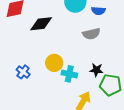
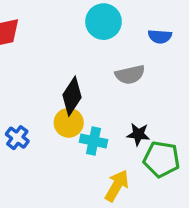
blue semicircle: (98, 11) -> (160, 36), moved
black diamond: (41, 24) -> (72, 96), moved, turned -50

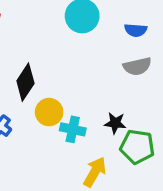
gray semicircle: (130, 75) -> (137, 66), moved
black diamond: (72, 96) -> (25, 82), moved

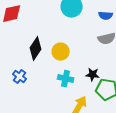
yellow circle: (49, 112) -> (61, 52), moved

